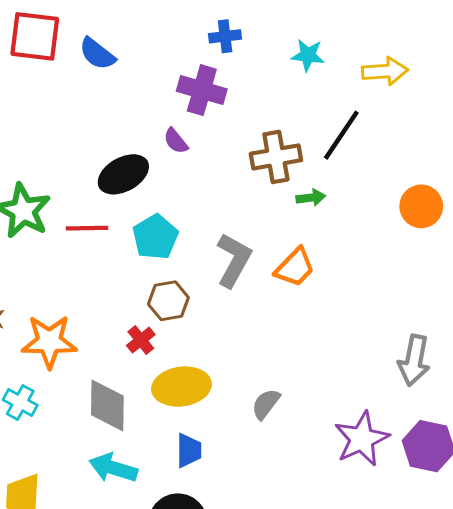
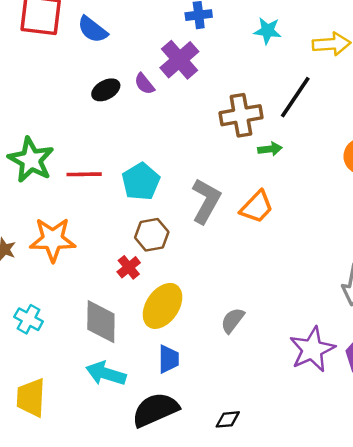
purple cross: (202, 90) -> (179, 60), turned 33
purple semicircle: (176, 141) -> (144, 84), moved
black ellipse: (123, 174) -> (106, 90), moved, size x0.7
orange star: (49, 341) -> (53, 240), moved
yellow ellipse: (181, 387) -> (163, 306), turned -48

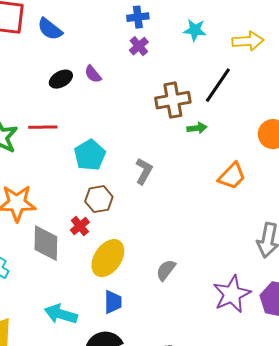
purple cross: (179, 60) -> (139, 46), moved, size x0.6
red line: (84, 174) -> (43, 127), moved
gray L-shape: (206, 201) -> (144, 171), size x0.7
orange trapezoid: (257, 207) -> (232, 176), moved
gray diamond: (101, 322) -> (46, 243), moved

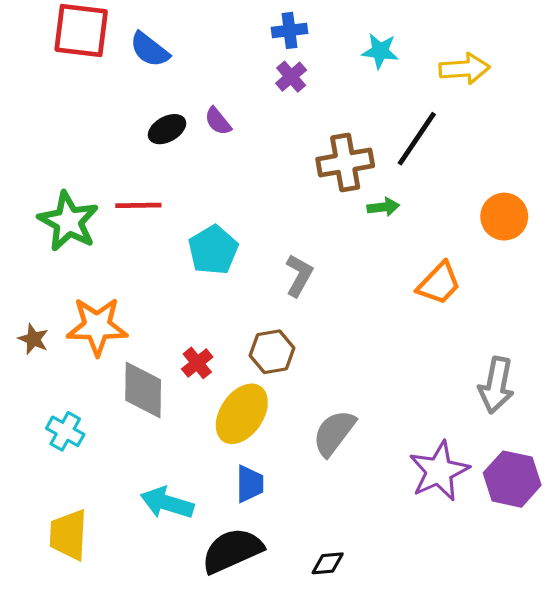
brown hexagon: (99, 199) -> (272, 352), moved
gray semicircle: (166, 270) -> (334, 433), size x1.4

